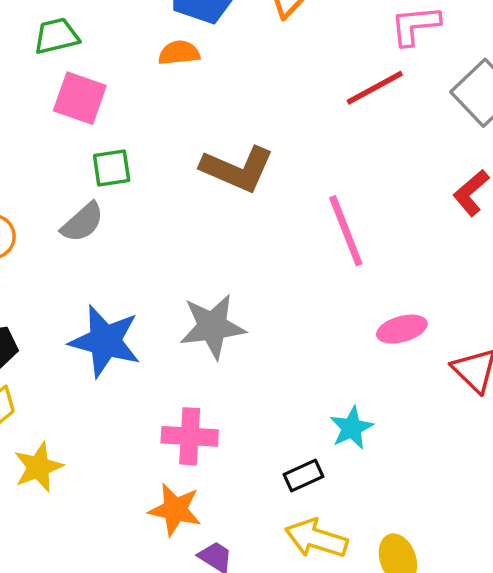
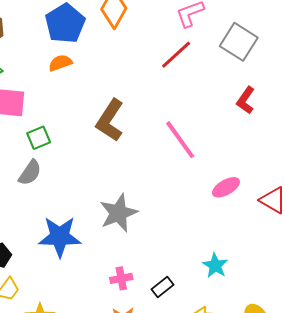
brown L-shape: (237, 169) -> (110, 120), turned 114
cyan star: (352, 428) -> (215, 265), moved
pink cross: (190, 436) -> (121, 278), size x0.7
black rectangle: (304, 475) -> (162, 287), moved

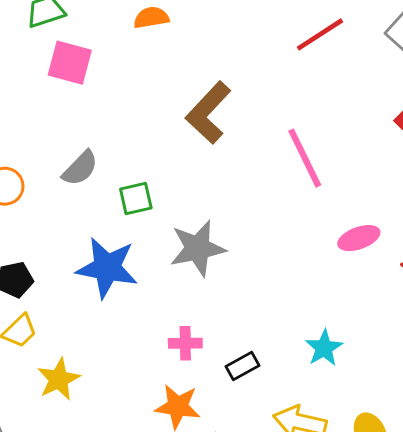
green square: (39, 138) -> (136, 198), moved

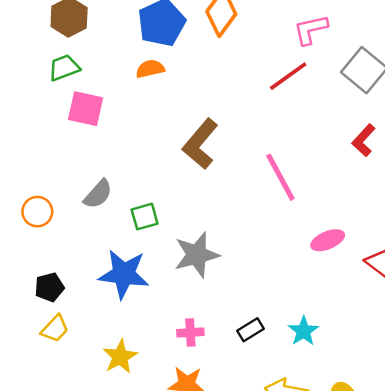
black rectangle: (243, 366) -> (251, 330), moved
yellow star: (59, 379) -> (120, 357), moved

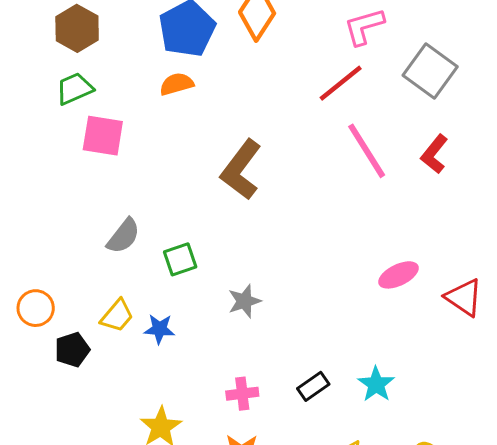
pink line: (280, 177) -> (367, 151), moved
orange circle: (37, 212) -> (36, 308), moved
gray star: (197, 255) -> (244, 301), size x0.6
blue star: (124, 274) -> (159, 329), size x0.5
yellow trapezoid: (55, 329) -> (117, 316), moved

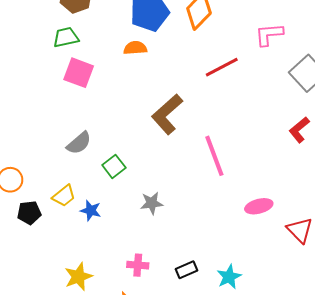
red line: (341, 83) -> (222, 67), moved
pink line: (367, 151) -> (214, 156), moved
green square: (180, 259) -> (114, 166), turned -30

